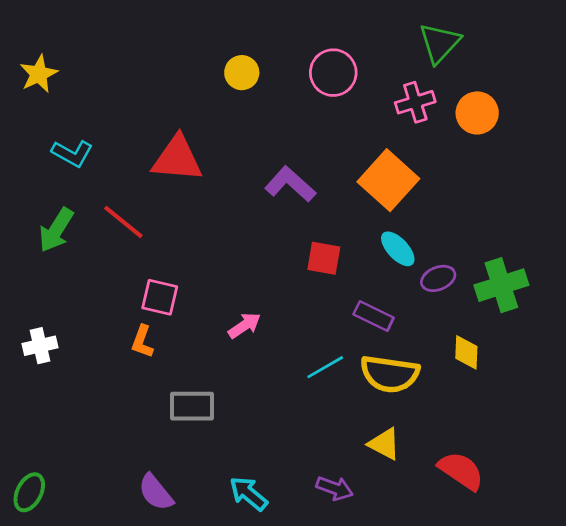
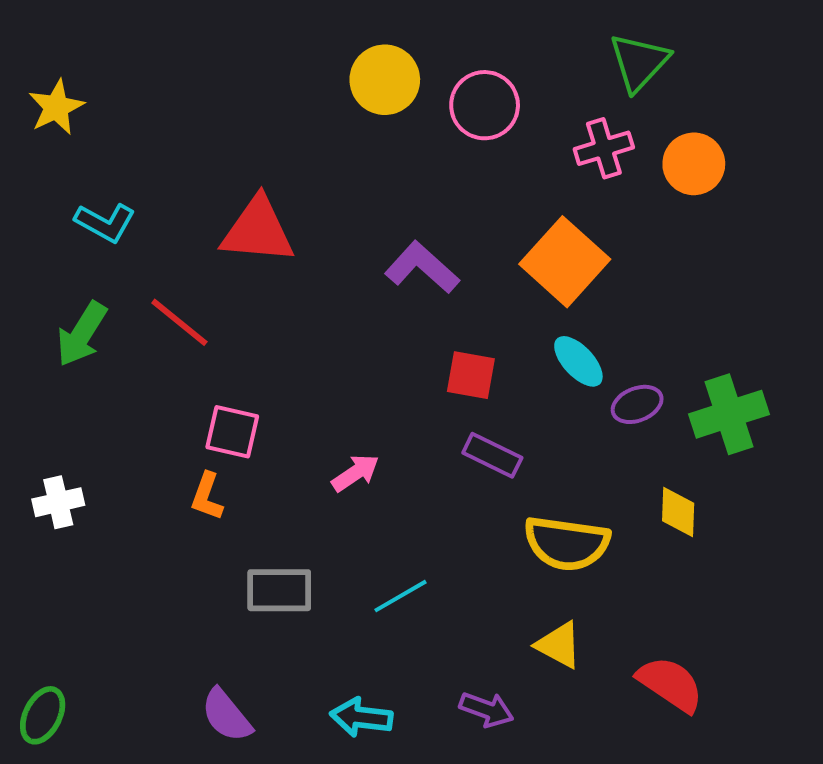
yellow circle: (242, 73) -> (385, 80), moved, size x1.4
purple rectangle: (374, 316) -> (492, 455), moved
cyan line: (325, 367) -> (400, 596), moved
cyan arrow: (249, 494) -> (361, 717), turned -33

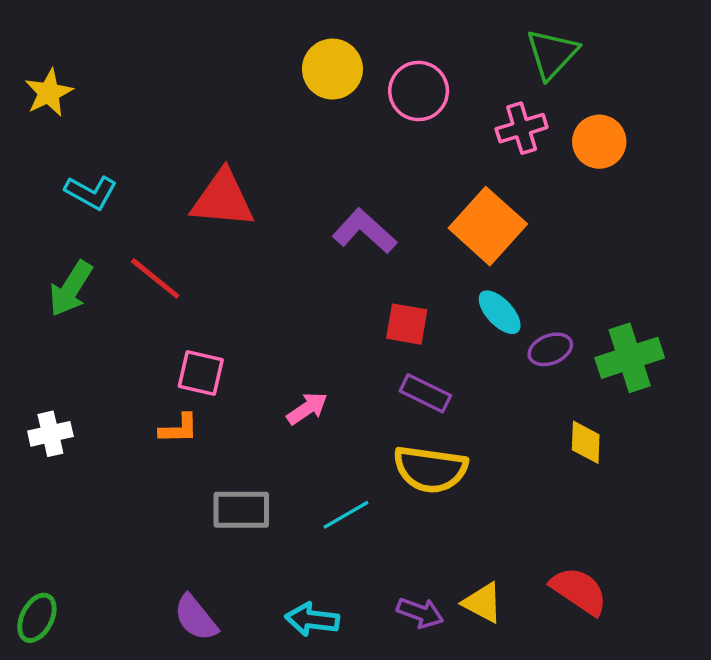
orange L-shape: (207, 496) -> (179, 429), turned -111
yellow semicircle: (567, 543) -> (430, 469), moved
yellow triangle: (559, 645) -> (483, 603), moved

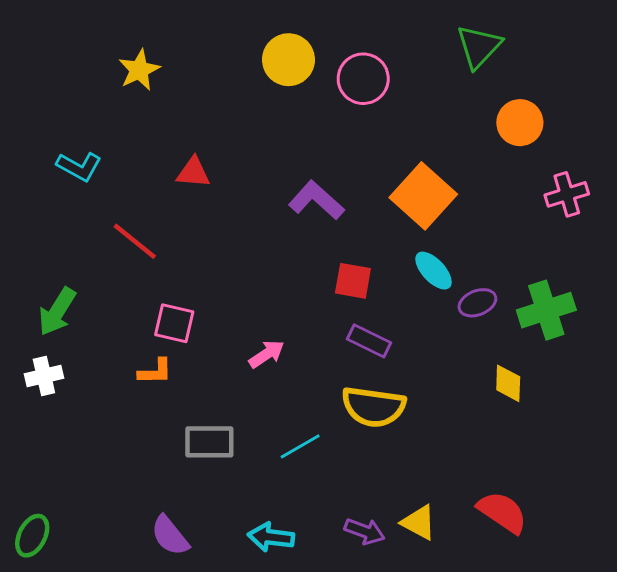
yellow star: (49, 93) -> (139, 70), moved
pink cross: (522, 128) -> (567, 194), moved
red triangle: (223, 199) -> (193, 172), size x0.6
green arrow: (71, 289) -> (57, 312), moved

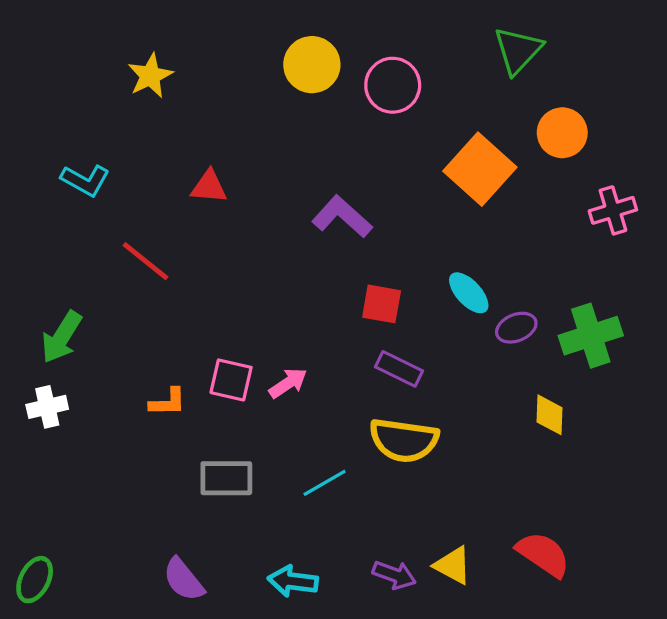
orange square: (423, 196) -> (480, 169), moved
pink square: (174, 323) -> (231, 380), moved

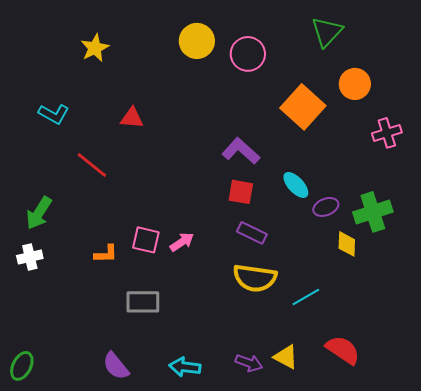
purple L-shape: (342, 217) -> (241, 151), moved
yellow diamond: (550, 415) -> (347, 244), moved
cyan line: (325, 483) -> (306, 297), moved

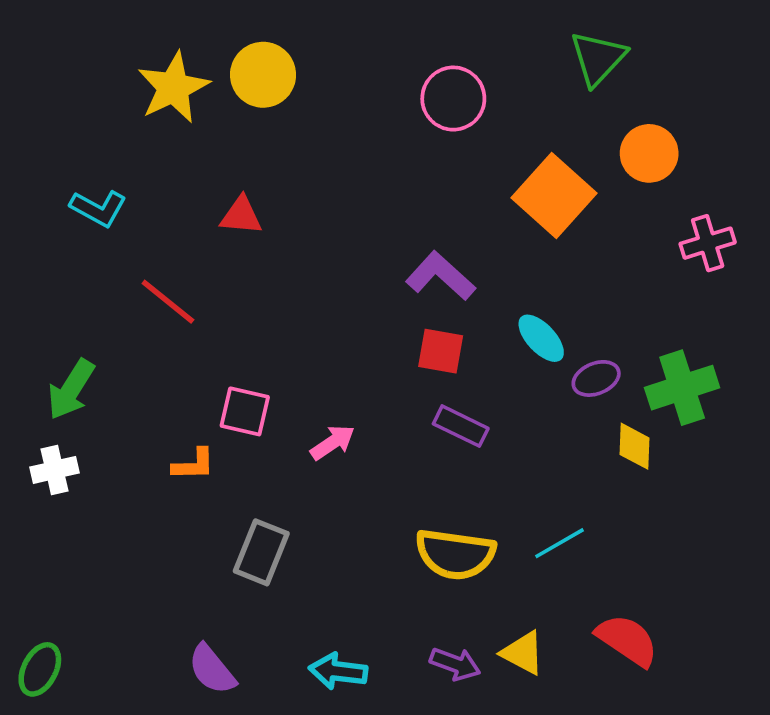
yellow circle: (197, 41) -> (263, 75), moved
yellow star: (95, 48) -> (173, 88), size x1.4
pink square: (146, 240) -> (245, 411), moved
yellow semicircle: (255, 278) -> (455, 554), moved
gray rectangle: (143, 302) -> (261, 552), turned -68

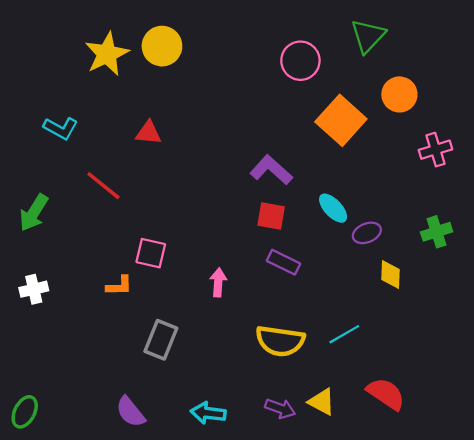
pink circle: (453, 99) -> (300, 61), moved
green cross: (682, 388) -> (437, 232), moved, size x0.7
green arrow: (71, 389) -> (34, 213), moved
pink arrow: (333, 443) -> (218, 282), moved, turned -52

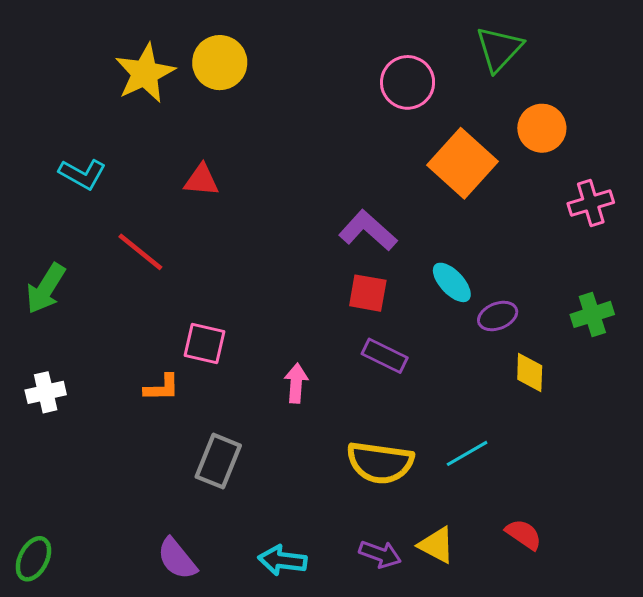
red semicircle: (386, 394) -> (524, 534), size x0.7

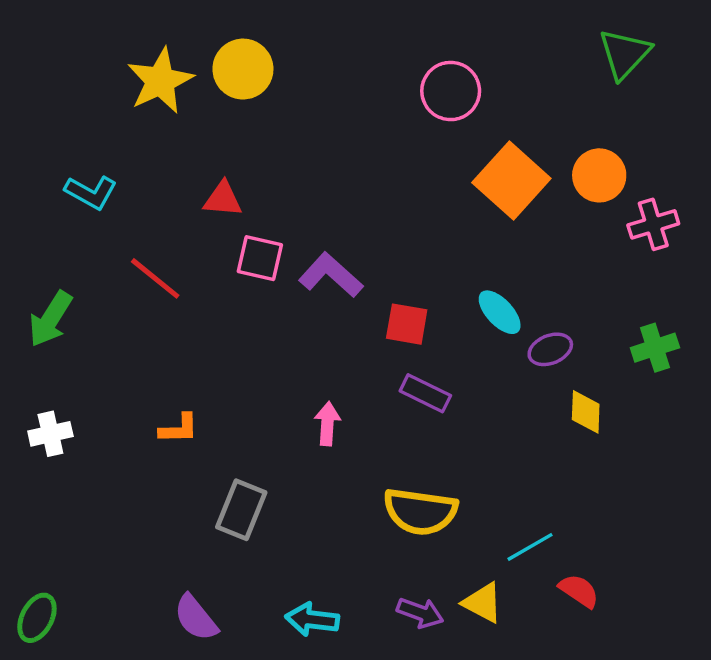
green triangle: (499, 49) -> (625, 54), moved
orange circle: (542, 128) -> (599, 175), moved
purple L-shape: (368, 230) -> (331, 275), moved
pink square: (204, 343) -> (260, 258), moved
cyan line: (467, 453) -> (530, 547), moved

